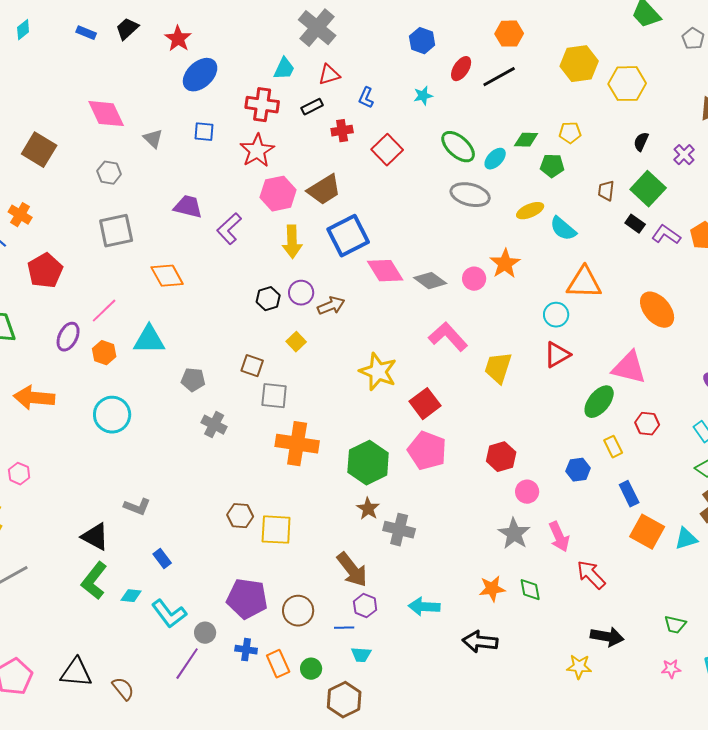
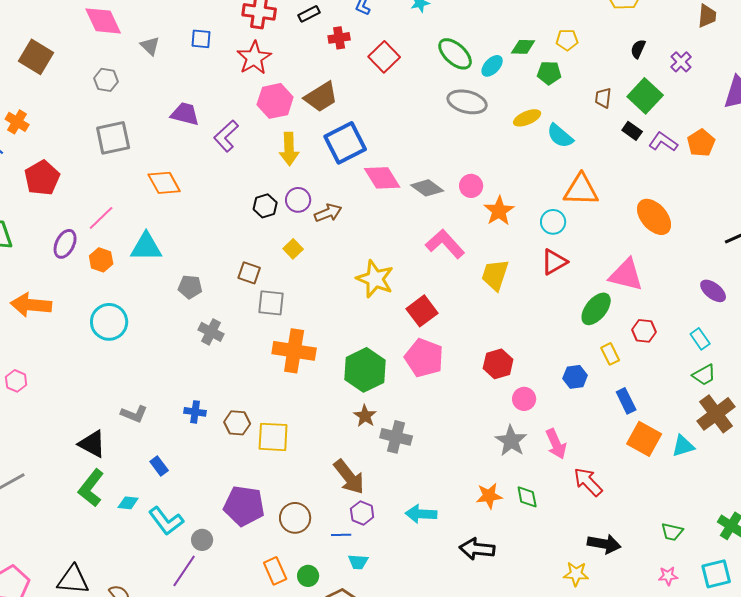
orange star: (505, 264) -> (499, 211), moved
blue cross: (246, 650) -> (195, 412), moved

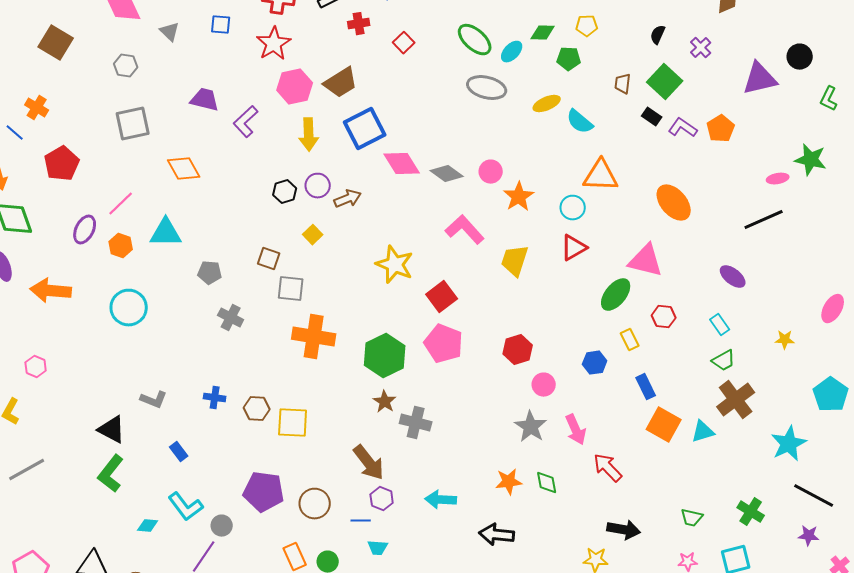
red square: (384, 57) -> (404, 43), size x0.7
cyan diamond: (128, 503) -> (148, 526), moved

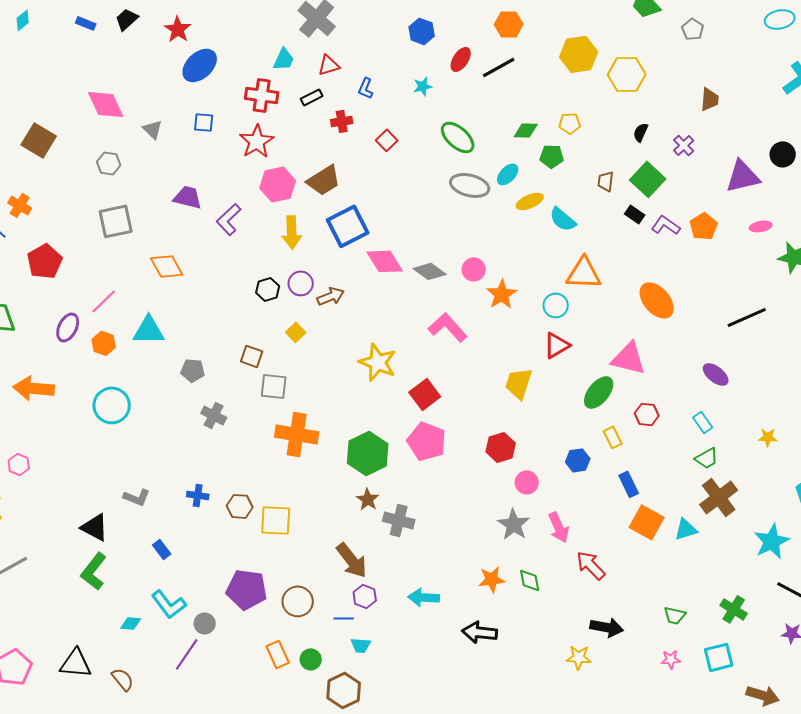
cyan ellipse: (512, 52) -> (508, 174), moved
pink ellipse: (778, 179) -> (761, 226), moved
yellow trapezoid: (515, 261) -> (519, 383), moved

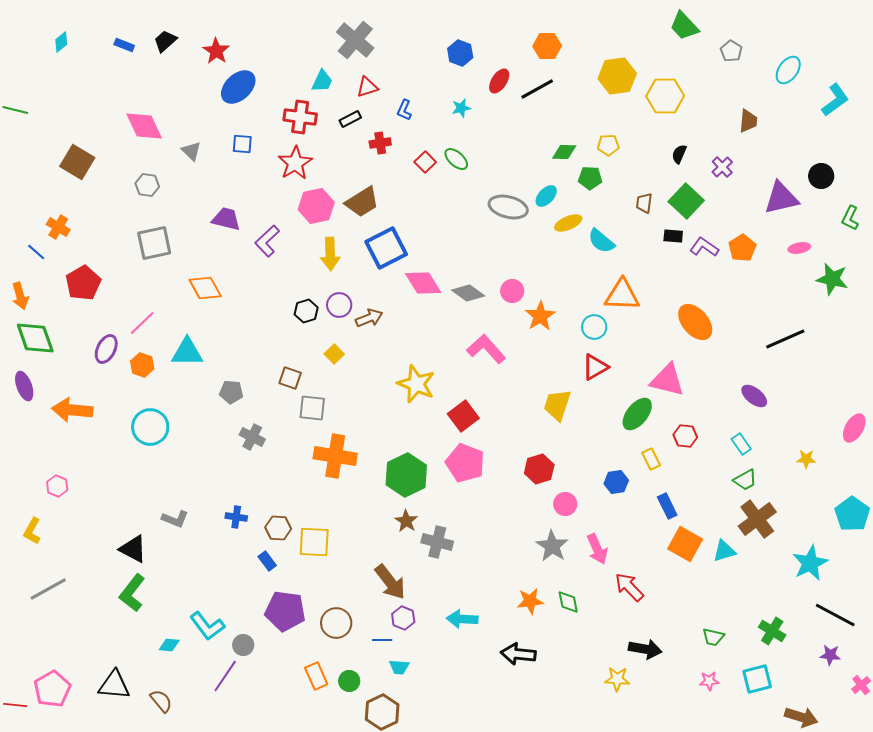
cyan ellipse: (780, 19) -> (788, 70), moved, turned -44
green ellipse: (458, 137) -> (456, 159), moved, size x0.7
black rectangle: (635, 214) -> (673, 236), turned -30
blue rectangle: (162, 549) -> (267, 561), moved

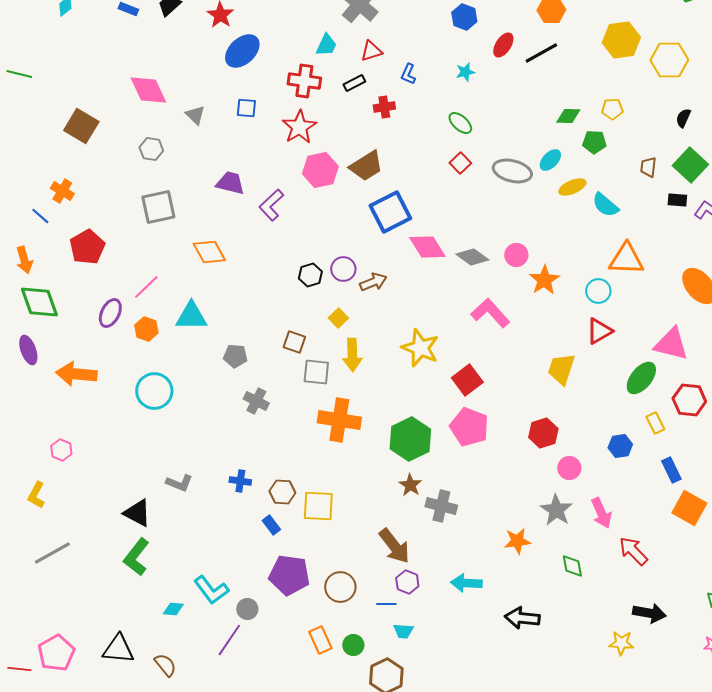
red square: (425, 162) -> (460, 163), moved
yellow arrow: (330, 254) -> (352, 355), moved
red hexagon: (685, 436) -> (689, 400), size x1.4
orange star: (530, 601) -> (517, 541), moved

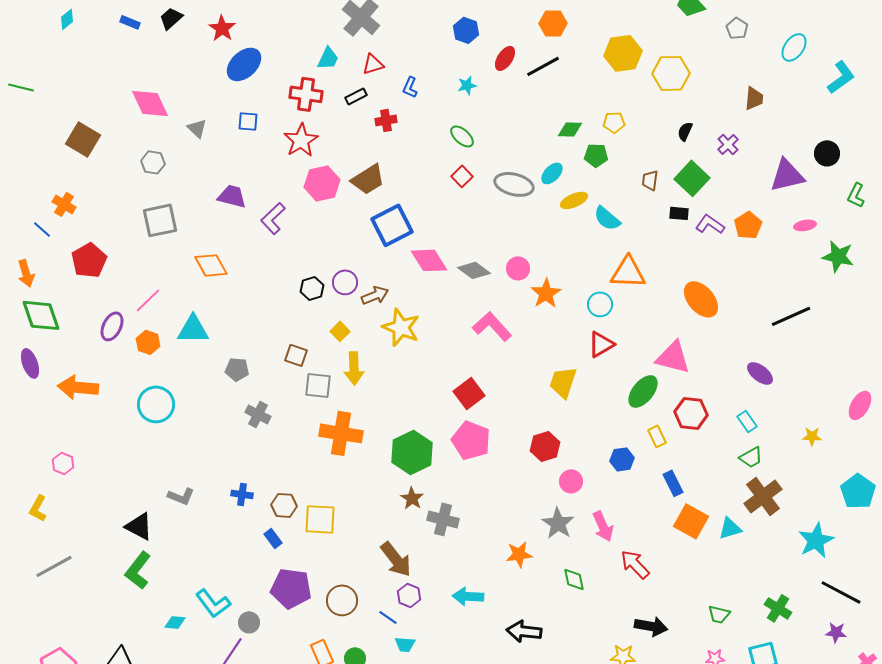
yellow star: (420, 348) -> (401, 327), moved
blue line: (386, 604) -> (388, 617), turned 36

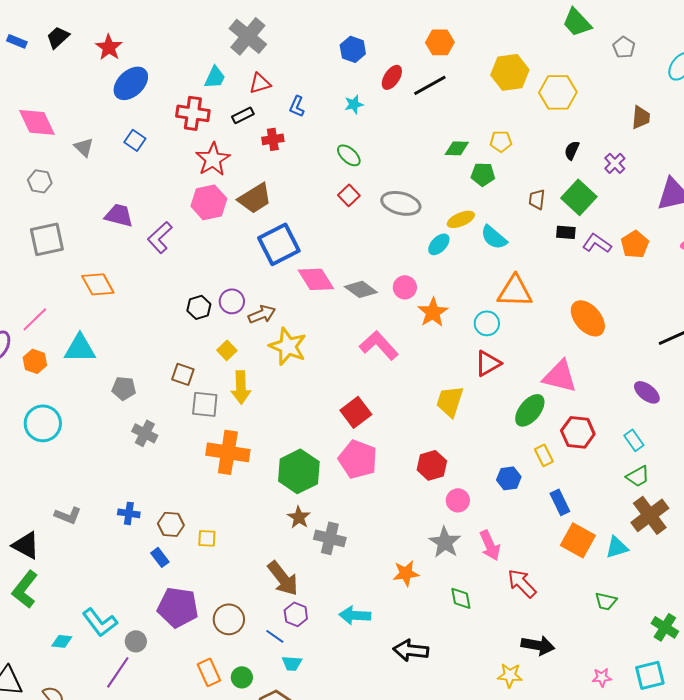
blue square: (248, 121) -> (135, 140), turned 30
red star: (301, 140) -> (213, 159), moved
cyan ellipse: (552, 173) -> (439, 244), moved
yellow square: (320, 519) -> (207, 538), size x0.6
green trapezoid: (719, 614) -> (606, 601), moved

